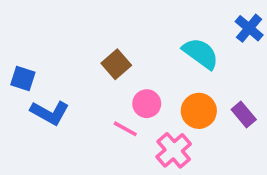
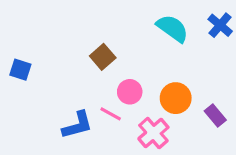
cyan semicircle: (201, 53) -> (172, 28), moved
blue L-shape: (50, 113) -> (77, 125), moved, turned -44
purple rectangle: (244, 114) -> (215, 116), moved

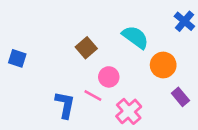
cyan semicircle: (172, 28) -> (135, 37), moved
orange circle: (176, 98) -> (163, 65), moved
blue L-shape: (77, 125) -> (65, 105), turned -64

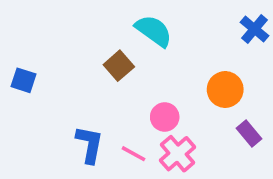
cyan semicircle: (135, 37) -> (154, 31), moved
pink circle: (109, 77) -> (165, 117), moved
pink line: (93, 96) -> (134, 154), moved

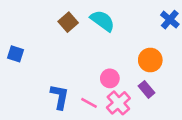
brown square: (119, 66) -> (68, 22), moved
purple rectangle: (249, 133) -> (147, 89), moved

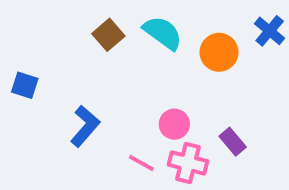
orange circle: (150, 60) -> (219, 52), moved
blue L-shape: (60, 97) -> (85, 126), moved, turned 30
pink cross: (118, 103) -> (188, 163), turned -35

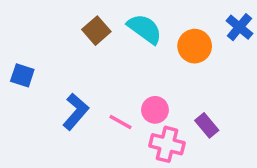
pink line: (141, 163) -> (121, 122), moved

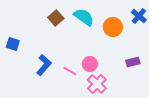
purple rectangle: (207, 125) -> (133, 62), moved, turned -64
pink cross: (167, 144) -> (97, 84), turned 30

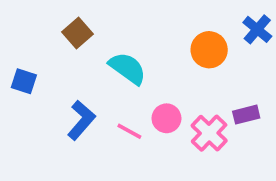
cyan semicircle: (84, 17) -> (128, 68), moved
brown square: (56, 18) -> (78, 33), moved
pink cross: (97, 84) -> (209, 133), moved

